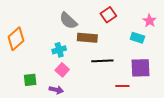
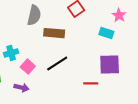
gray semicircle: (68, 21) -> (34, 15), turned -120
cyan cross: (59, 50) -> (11, 53), moved
black line: (102, 61) -> (57, 63), moved, turned -30

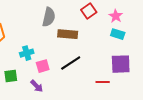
pink star: (119, 15) -> (116, 16), moved
pink square: (28, 67) -> (43, 66), turned 32
purple arrow: (22, 88) -> (37, 86), turned 32

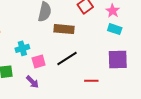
red line: (103, 82) -> (91, 81), moved

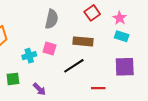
brown rectangle: (64, 29) -> (83, 41), moved
pink square: (39, 62) -> (50, 49), moved, turned 32

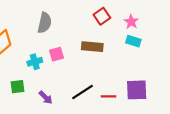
gray semicircle: (52, 19) -> (45, 23), moved
pink square: (50, 49) -> (56, 54), turned -32
black line: (74, 66) -> (82, 92), moved
purple square: (125, 67) -> (137, 90), moved

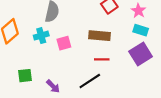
cyan cross: (35, 62) -> (41, 36), moved
purple square: (137, 90) -> (141, 54), moved, turned -30
red line: (108, 96) -> (102, 59), moved

